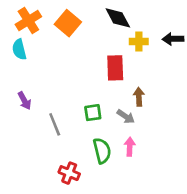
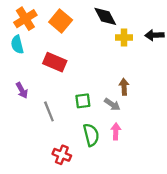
red rectangle: (115, 68) -> (55, 62), moved, turned -65

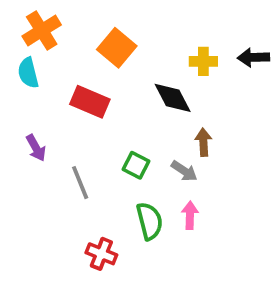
black diamond: (105, 16) -> (173, 98), moved
orange square: (61, 21) -> (117, 48), moved
green square: (83, 101) -> (136, 165), turned 35

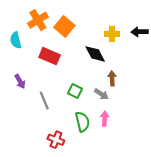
orange cross: (42, 30) -> (38, 20), moved

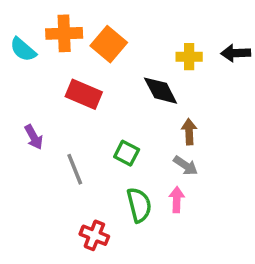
orange cross: (38, 20) -> (64, 33), turned 30
cyan semicircle: (16, 40) -> (23, 49), moved, turned -35
gray arrow: (101, 94) -> (186, 166), moved

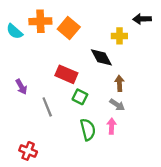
black arrow: (236, 53) -> (142, 19), moved
red rectangle: (84, 94) -> (66, 74), moved
red cross: (94, 235) -> (28, 151), moved

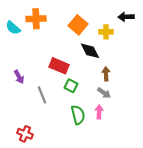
orange square: (69, 28) -> (78, 25), moved

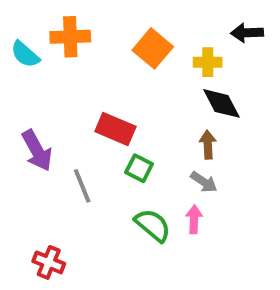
black diamond: (90, 51) -> (221, 103), moved
purple arrow: (19, 77) -> (37, 151), size x1.5
green semicircle: (78, 115) -> (153, 225), turned -36

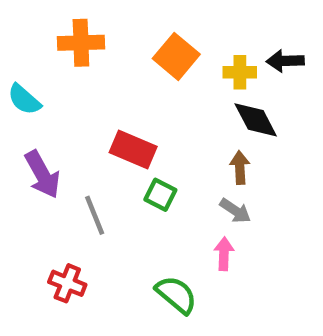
black arrow: (247, 33) -> (285, 61), moved
cyan semicircle: (25, 54) -> (24, 100), moved
green semicircle: (153, 225) -> (176, 295), moved
red cross: (49, 262) -> (67, 283), moved

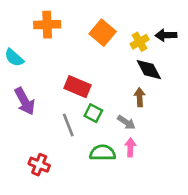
yellow cross: (240, 72) -> (140, 42), turned -30
gray arrow: (235, 211) -> (126, 122), moved
gray line: (95, 215) -> (68, 125), moved
green semicircle: (176, 295) -> (103, 153), moved, turned -40

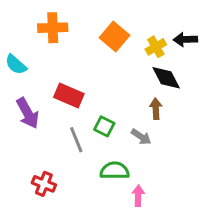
red rectangle: (77, 87) -> (69, 95), moved
pink arrow: (130, 147) -> (138, 196), moved

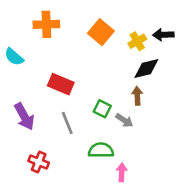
black diamond: (166, 78) -> (146, 69), turned -76
purple arrow: (28, 113) -> (24, 117), moved
green square: (104, 126) -> (102, 109), moved

